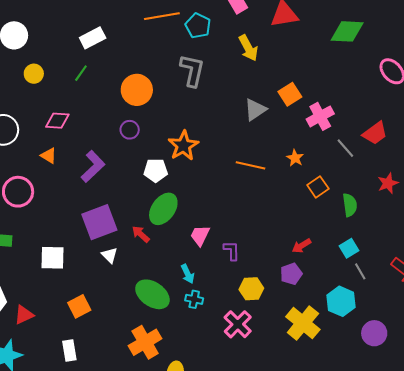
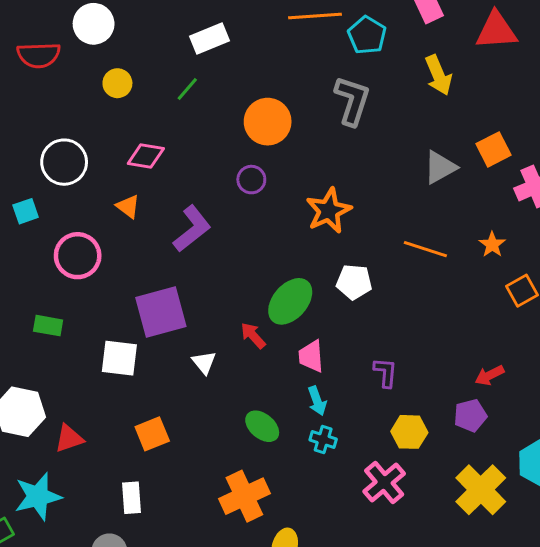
white pentagon: (156, 170) -> (354, 282), moved
purple square: (99, 222) -> (161, 312), moved
pink trapezoid: (200, 235) -> (311, 356), moved, turned -35
green ellipse: (152, 294) -> (262, 426), size x0.7

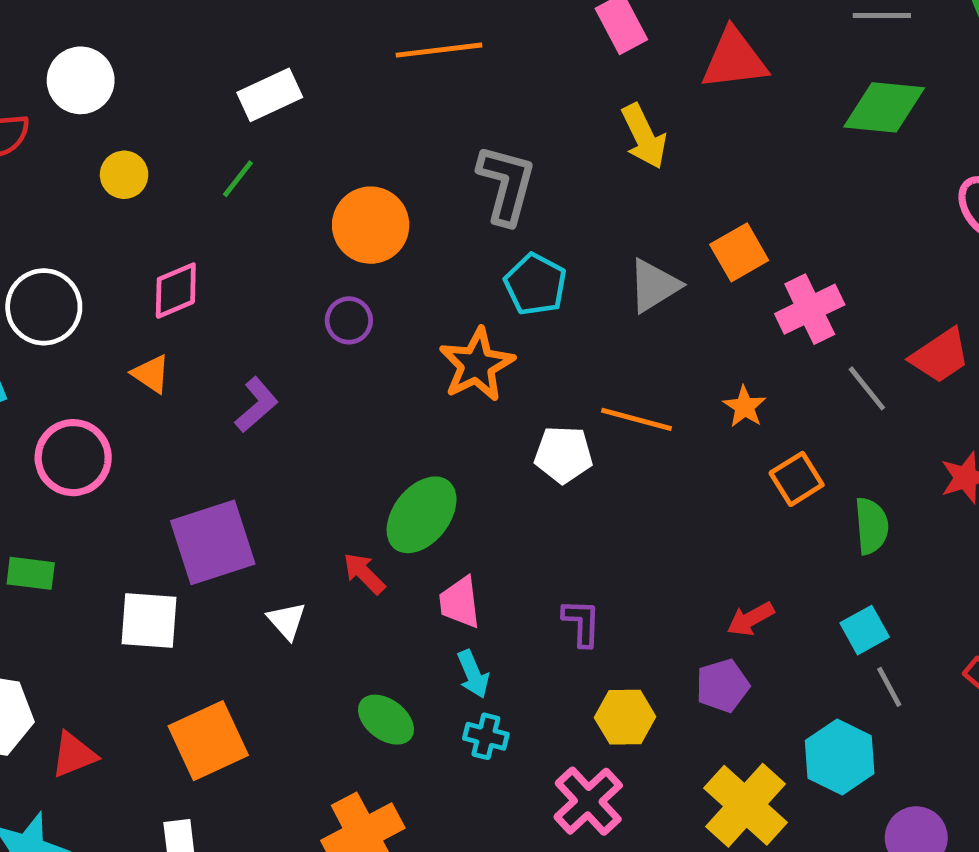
cyan pentagon: (367, 35) -> (535, 284), moved
pink diamond: (146, 156) -> (176, 291), turned -30
purple L-shape: (192, 229) -> (257, 405), size x0.7
white pentagon: (354, 282) -> (563, 455), moved
orange square: (152, 434) -> (208, 741), size x1.4

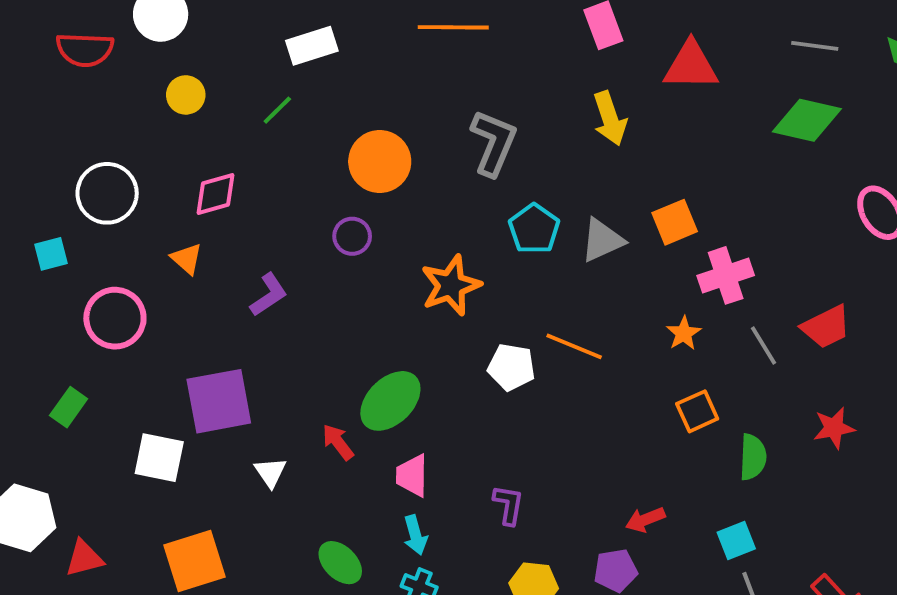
cyan pentagon: (535, 284) -> (534, 229), moved
orange star: (745, 407) -> (684, 333), moved
green rectangle: (31, 573) -> (69, 407), turned -69

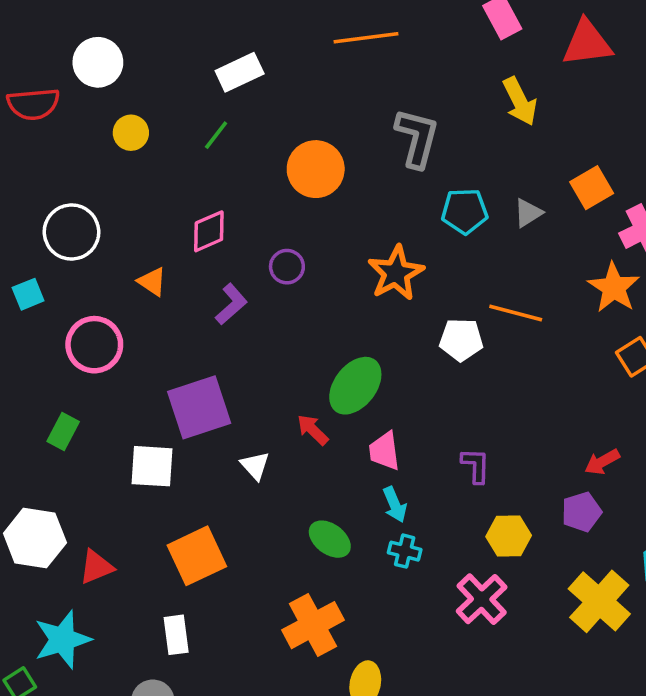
pink diamond: (215, 194) -> (209, 231), moved
cyan pentagon: (534, 229) -> (465, 211), turned -30
purple circle: (352, 236) -> (287, 267), moved
gray triangle: (602, 240) -> (528, 213), size x0.7
orange star: (684, 333) -> (614, 288), size x1.6

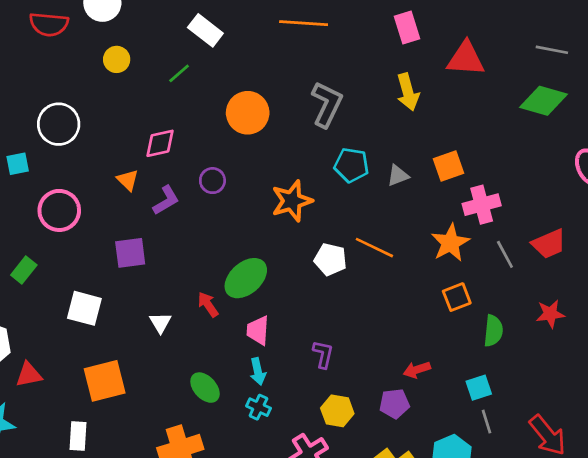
white rectangle: (240, 72) -> (205, 30), turned 52
orange triangle: (152, 282) -> (128, 180), moved
purple square: (199, 407) -> (130, 253), moved, size x0.7

